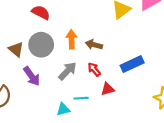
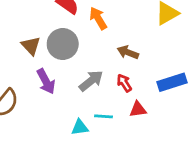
orange arrow: (72, 39) -> (98, 18), moved, turned -36

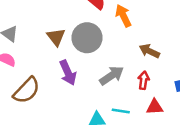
red arrow: (124, 83) -> (144, 80), turned 36

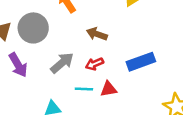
red arrow: (144, 80) -> (94, 64), turned -114
cyan line: (121, 111) -> (84, 89), moved

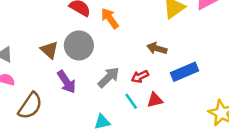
brown arrow: (97, 34) -> (157, 48), moved
cyan line: (84, 89) -> (131, 101), turned 56

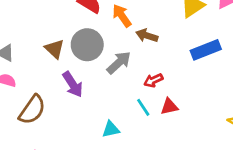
brown arrow: (157, 48) -> (147, 36), moved
blue rectangle: (184, 72) -> (206, 50), moved
gray arrow: (109, 77) -> (119, 63), moved

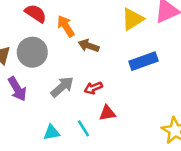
gray arrow: (119, 63) -> (62, 87), moved
cyan line: (143, 107) -> (84, 128), moved

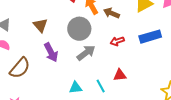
brown arrow: (89, 46) -> (111, 13), moved
gray circle: (32, 52) -> (79, 29), moved
red arrow: (93, 88) -> (117, 41), moved

